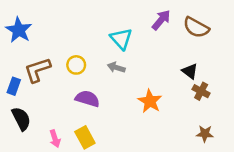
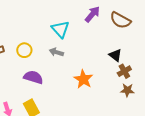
brown cross: (201, 91) -> (124, 71), turned 32
brown star: (205, 134) -> (127, 90), moved

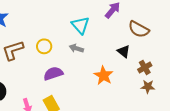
brown semicircle: (120, 20) -> (139, 29), moved
black triangle: (115, 55) -> (124, 51), moved
purple semicircle: (33, 77) -> (53, 73), turned -36

